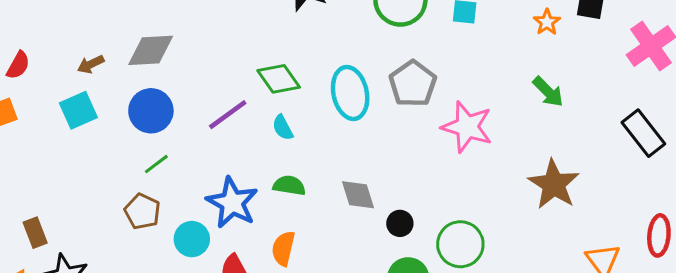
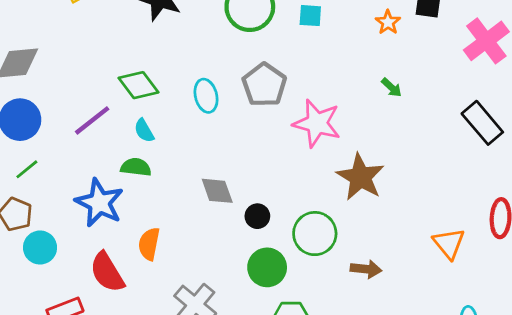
green arrow: (548, 92) -> (392, 87), size x0.7
cyan ellipse: (350, 93) -> (206, 96), size x0.7
brown star: (554, 184) -> (360, 177), moved
green semicircle: (289, 185) -> (136, 167), moved
cyan circle: (192, 239) -> (40, 248), moved

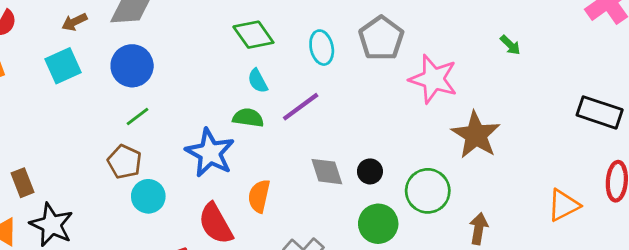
purple line: (92, 120) -> (301, 107), moved
black rectangle: (482, 123) -> (600, 112), moved, turned -33
gray diamond: (217, 191) -> (327, 172), moved
orange triangle: (449, 243) -> (564, 205), turned 40
brown arrow: (366, 269) -> (479, 229), turned -88

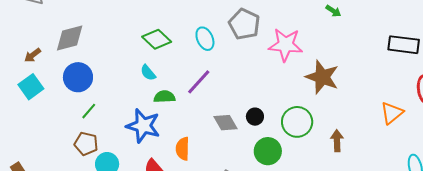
cyan semicircle: (258, 81) -> (148, 73), moved

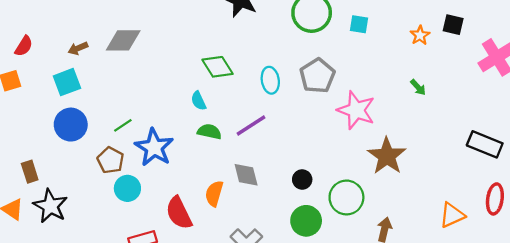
blue circle: (78, 77) -> (71, 125), moved
gray diamond: (226, 123) -> (246, 175), moved
blue star: (143, 126) -> (154, 147), moved

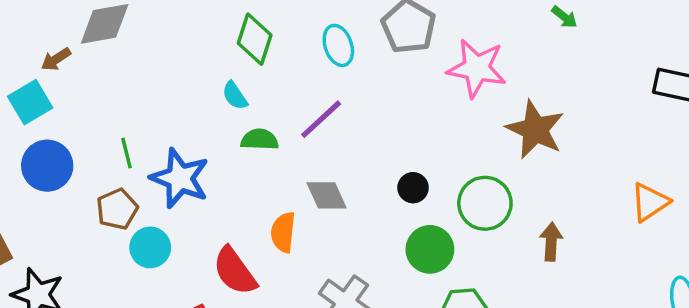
brown arrow: (78, 48) -> (56, 59), moved
green diamond: (217, 67) -> (255, 39), turned 60
green line: (123, 125) -> (126, 153), turned -60
brown pentagon: (111, 160) -> (117, 209), turned 30

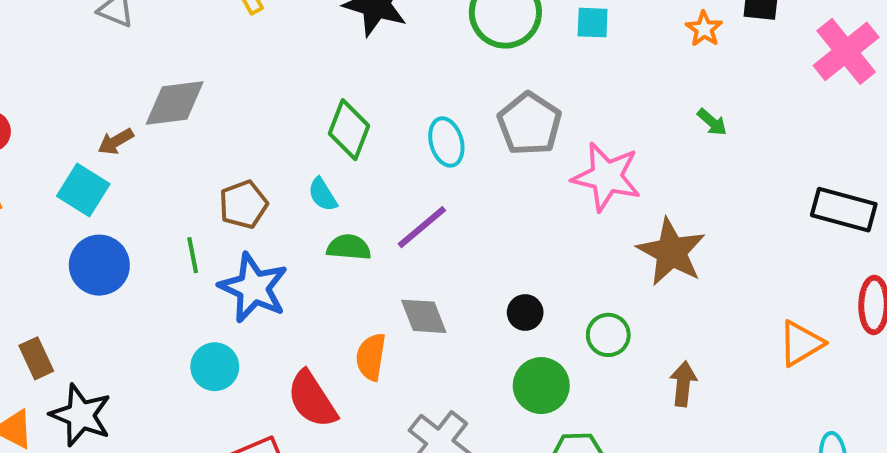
cyan square: (30, 102) -> (83, 190), turned -30
green circle: (485, 203) -> (608, 335), size x0.7
brown pentagon: (117, 209) -> (243, 205), moved

